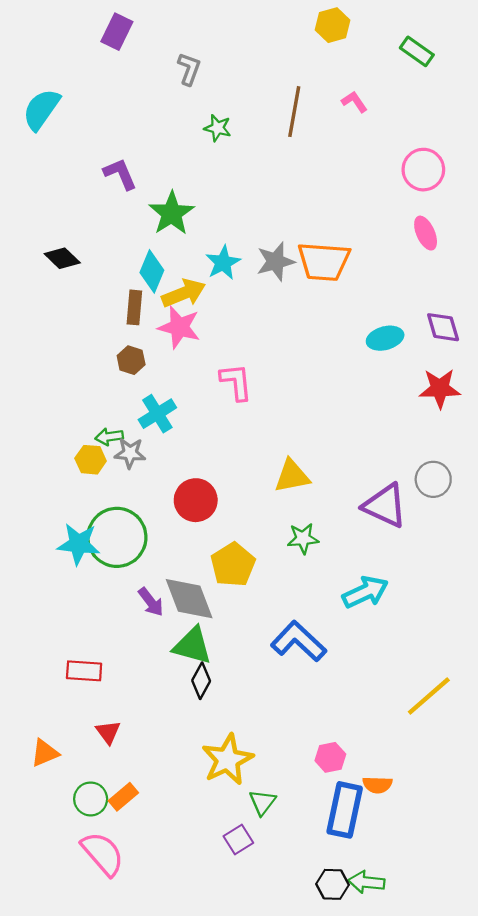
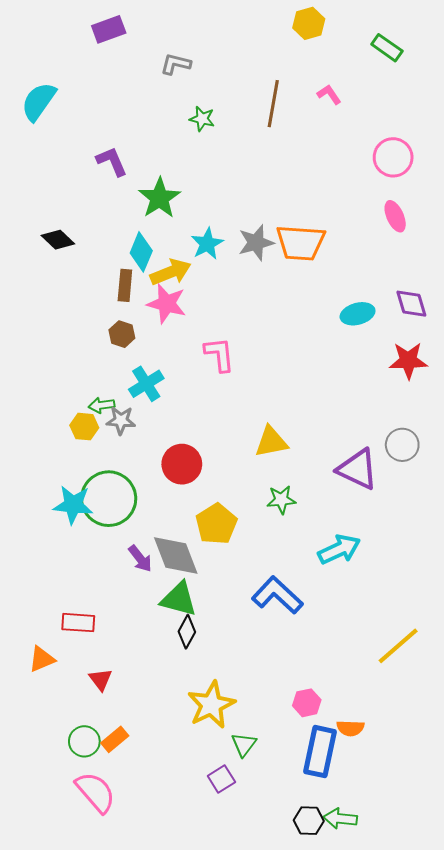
purple rectangle: (117, 32) -> (109, 29), turned 44
gray L-shape: (189, 69) -> (176, 64), turned -96
orange triangle: (45, 753) -> (42, 659), moved

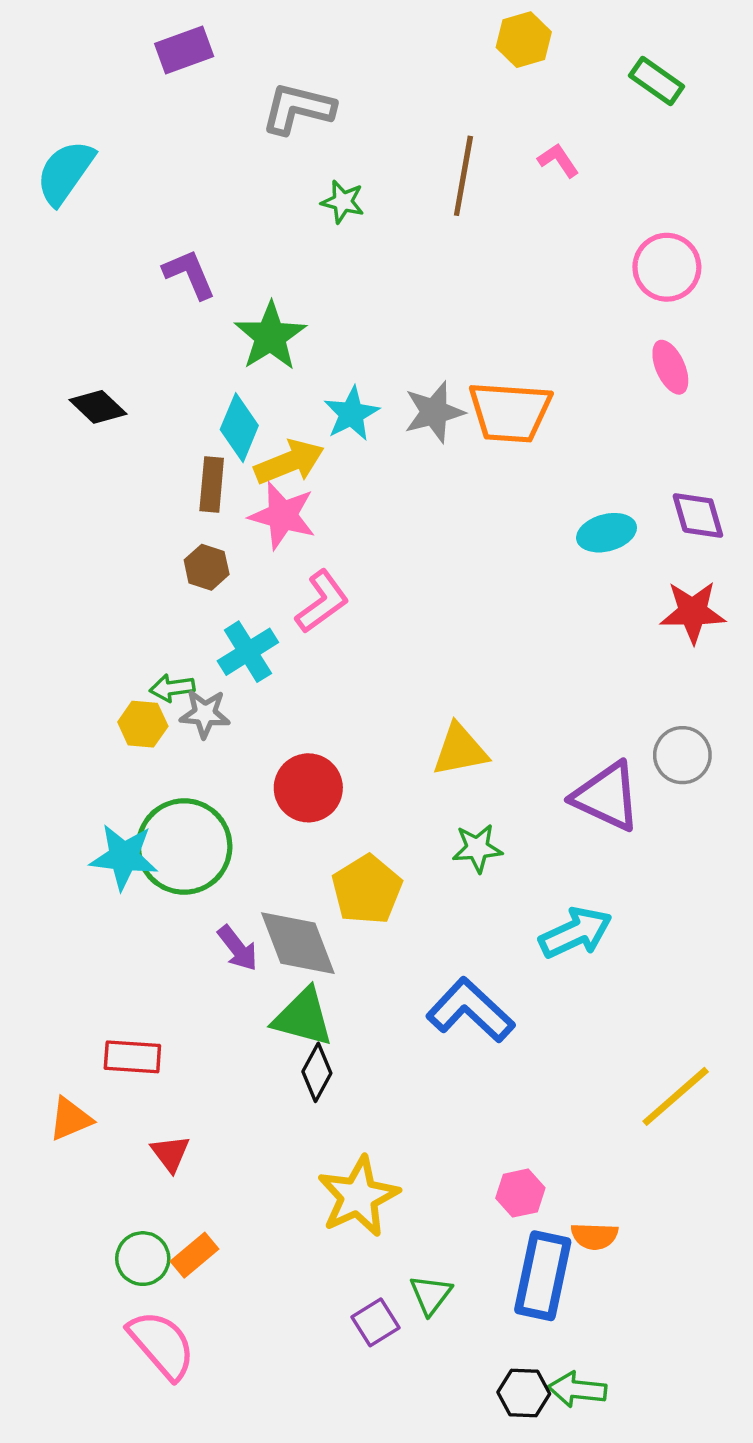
gray L-shape: (176, 64) -> (298, 109), size x1.4
pink L-shape: (219, 354) -> (322, 602), moved, turned 60
green triangle: (244, 744) -> (431, 1295), moved

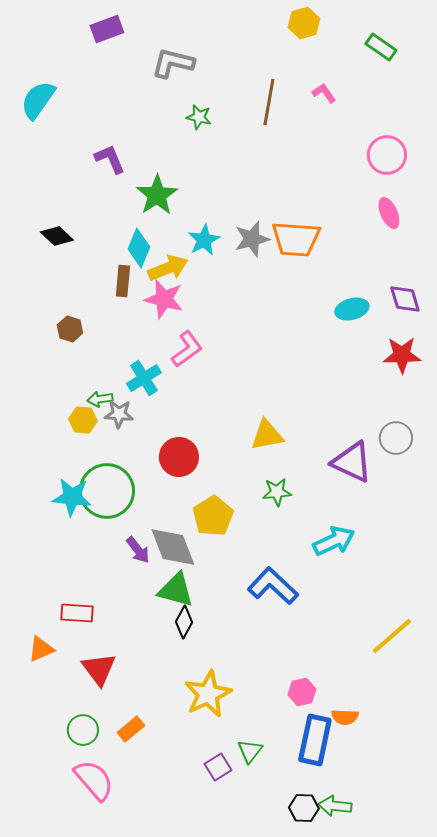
brown hexagon: (207, 567) -> (70, 329), moved
red triangle: (170, 1153) -> (99, 669), size x1.5
orange rectangle: (194, 1255) -> (131, 729), moved

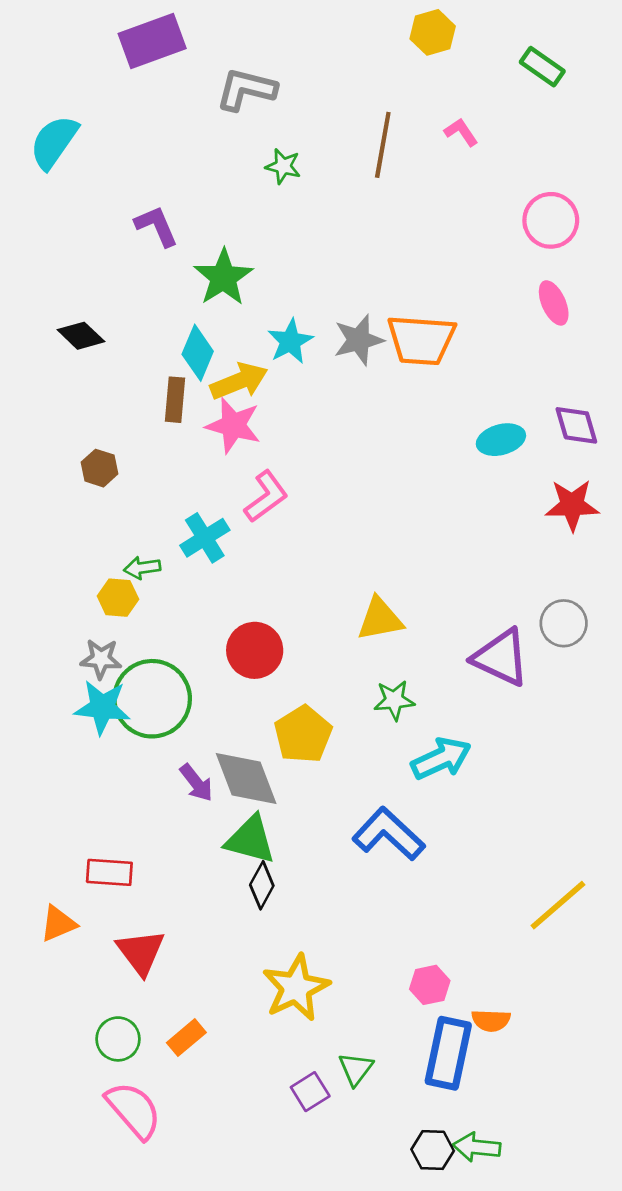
purple rectangle: (107, 29) -> (152, 41), size x1.4
gray star: (119, 414) -> (101, 659), moved
cyan arrow: (334, 541) -> (441, 759), moved

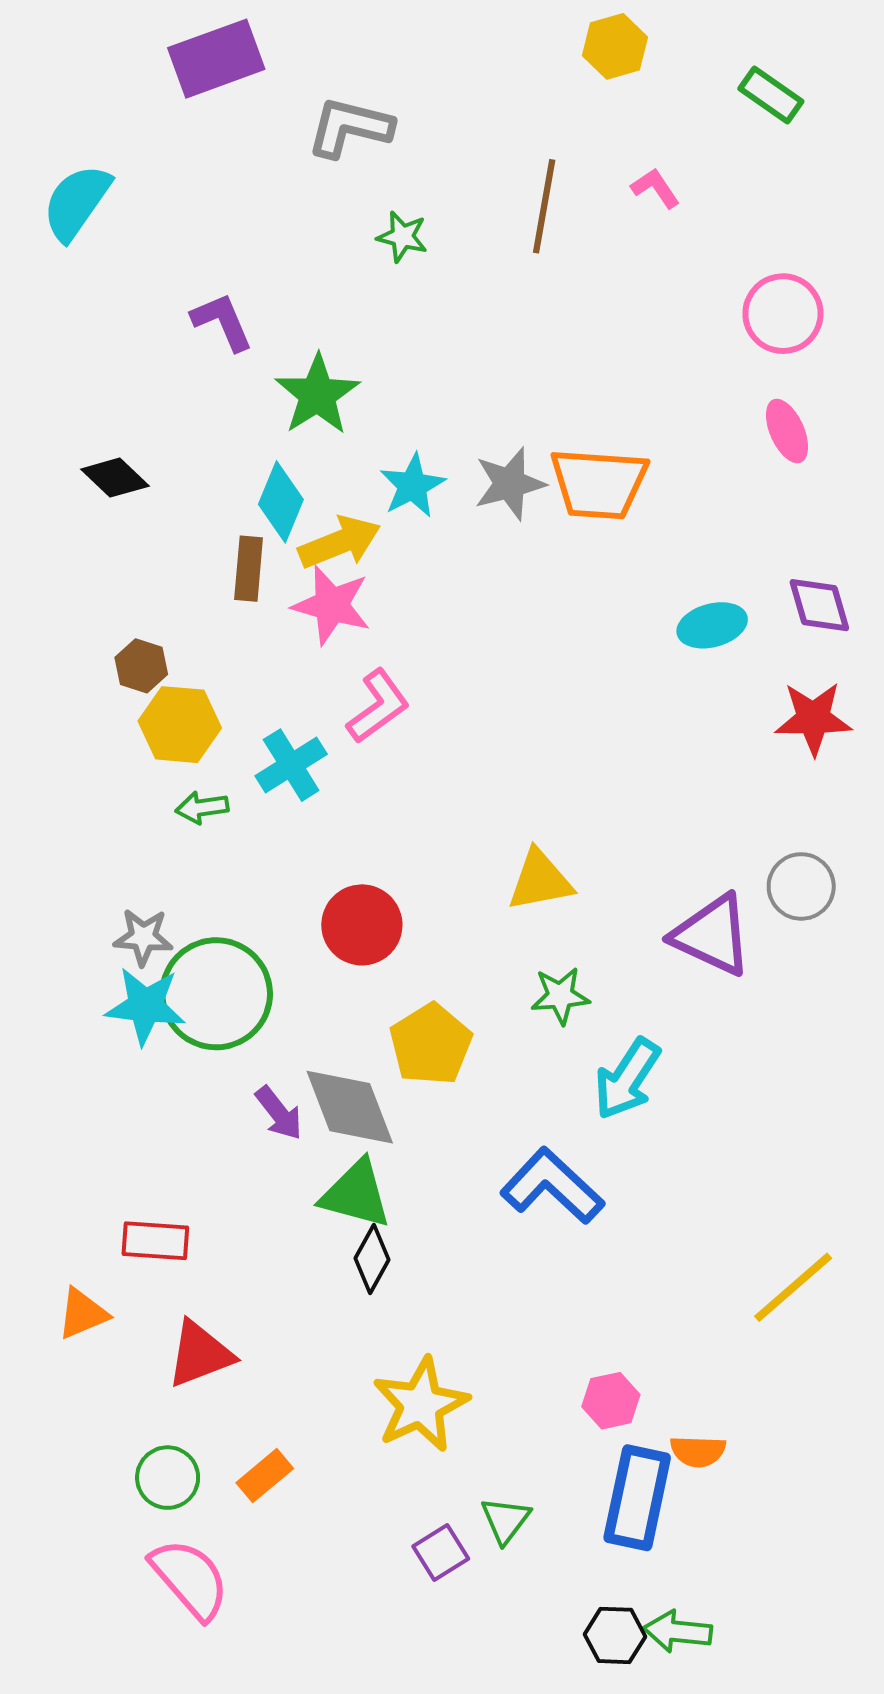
yellow hexagon: (118, 598) -> (180, 725), moved, size x1.4
cyan arrow: (441, 759) -> (627, 1079), turned 148
red triangle: (141, 952) -> (200, 1354), turned 46

